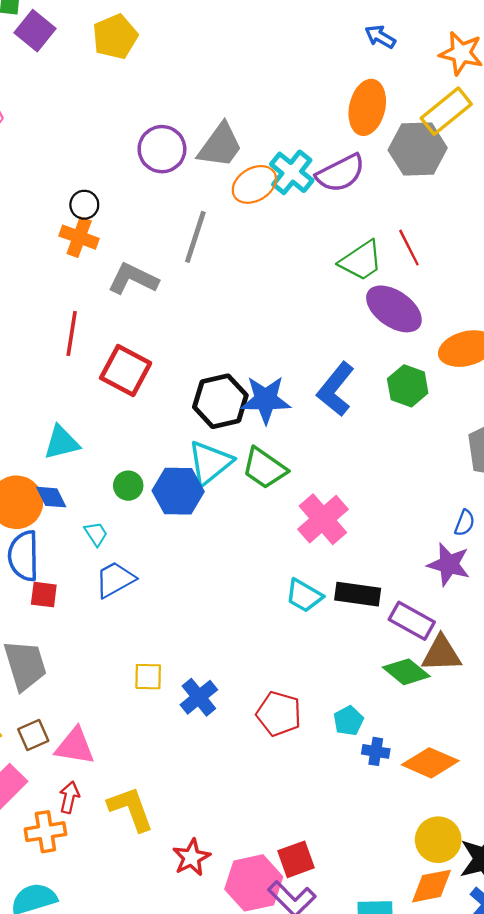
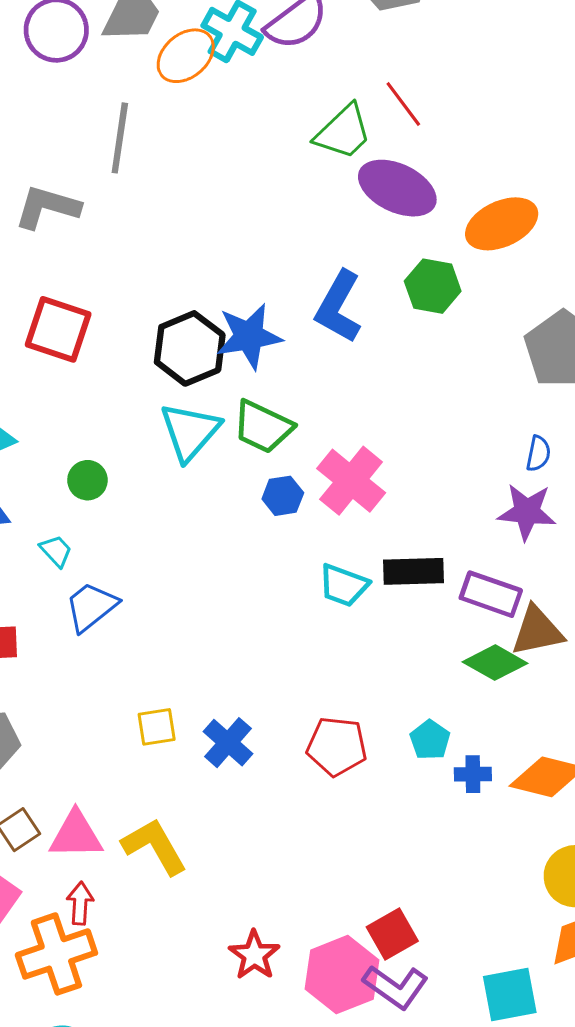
blue hexagon: (178, 491) -> (283, 496), moved, size x0.6
yellow L-shape: (131, 809) -> (155, 846), moved
orange cross: (45, 832) -> (56, 954), size x1.4

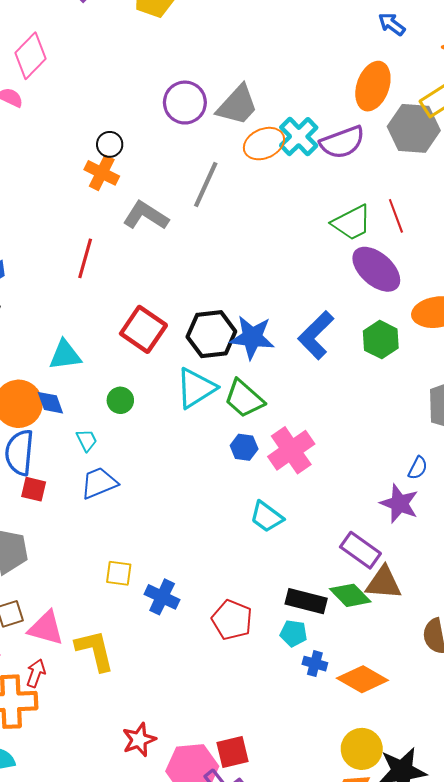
red square: (58, 329) -> (143, 329), moved
black rectangle: (414, 571) -> (306, 601), moved
cyan pentagon: (430, 740) -> (294, 633), turned 30
blue cross: (228, 743) -> (162, 597), turned -32

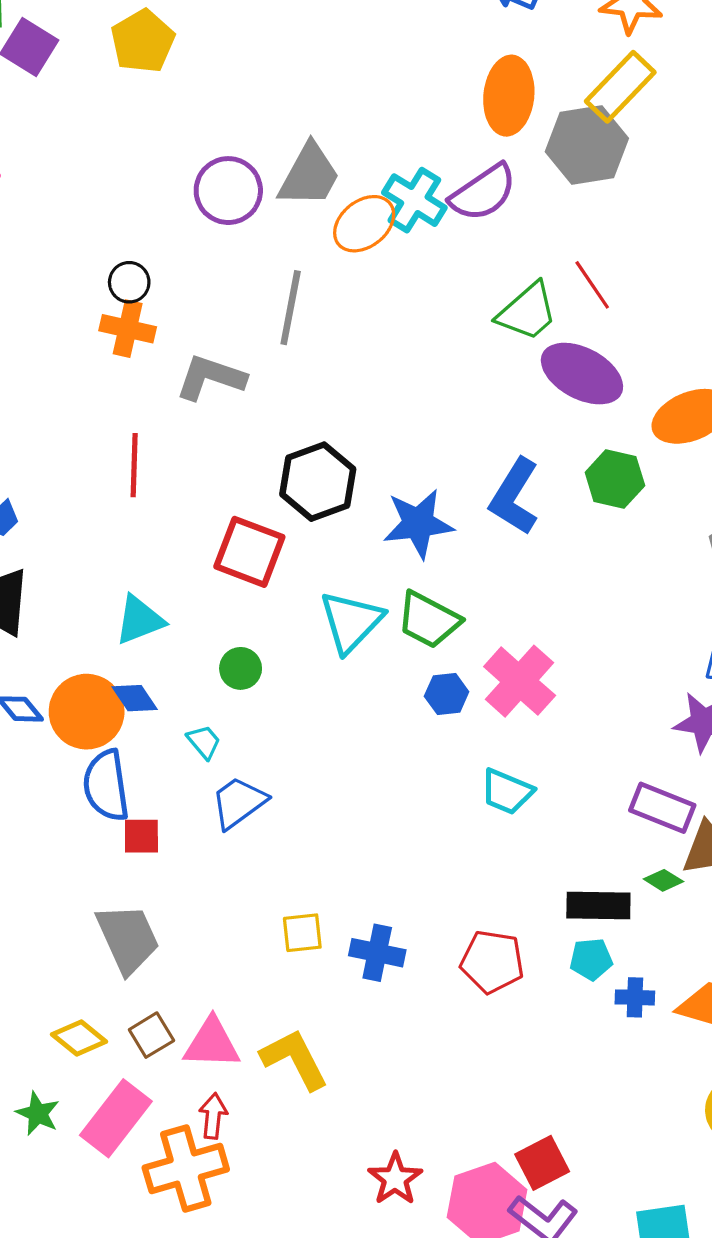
black hexagon: (211, 334) -> (318, 482), moved
green diamond: (350, 595) -> (663, 880), size x0.6

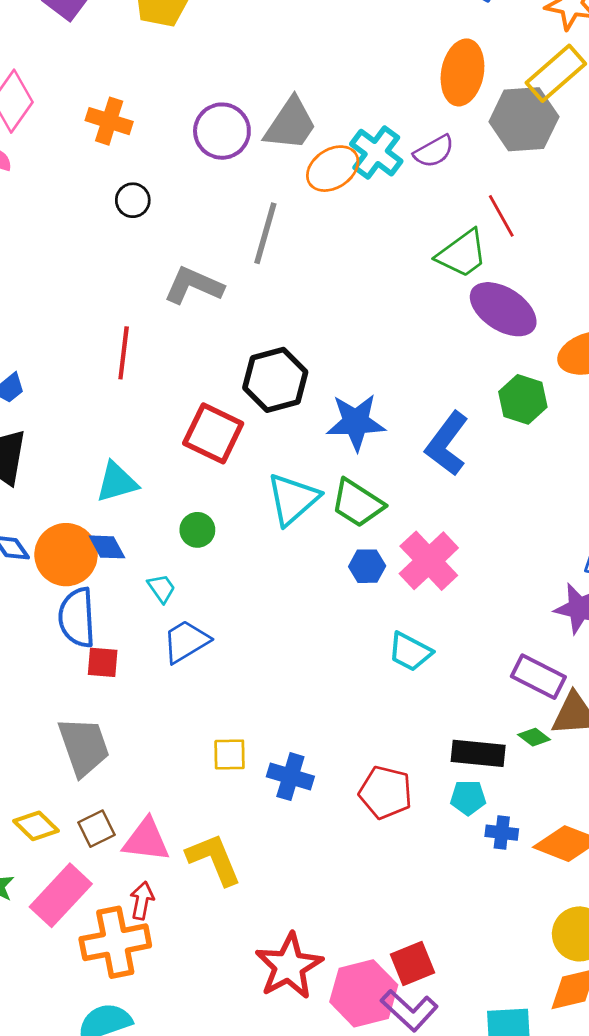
purple semicircle: (483, 193) -> (434, 151), size x0.7
red line: (592, 285) -> (501, 216), moved
orange cross: (128, 329) -> (109, 121), moved
blue L-shape: (514, 497) -> (447, 444), moved
red star: (395, 1179) -> (289, 966), size x1.5

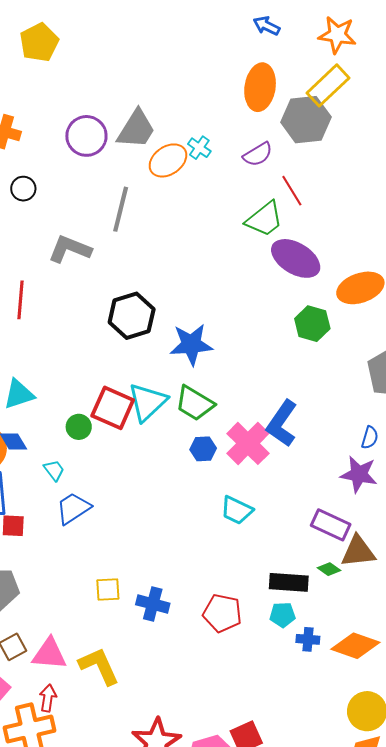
purple semicircle: (434, 151) -> (258, 154), moved
cyan cross: (376, 153) -> (199, 148), size x0.6
red square: (213, 433) -> (113, 408), moved
blue L-shape: (447, 444) -> (282, 423), moved

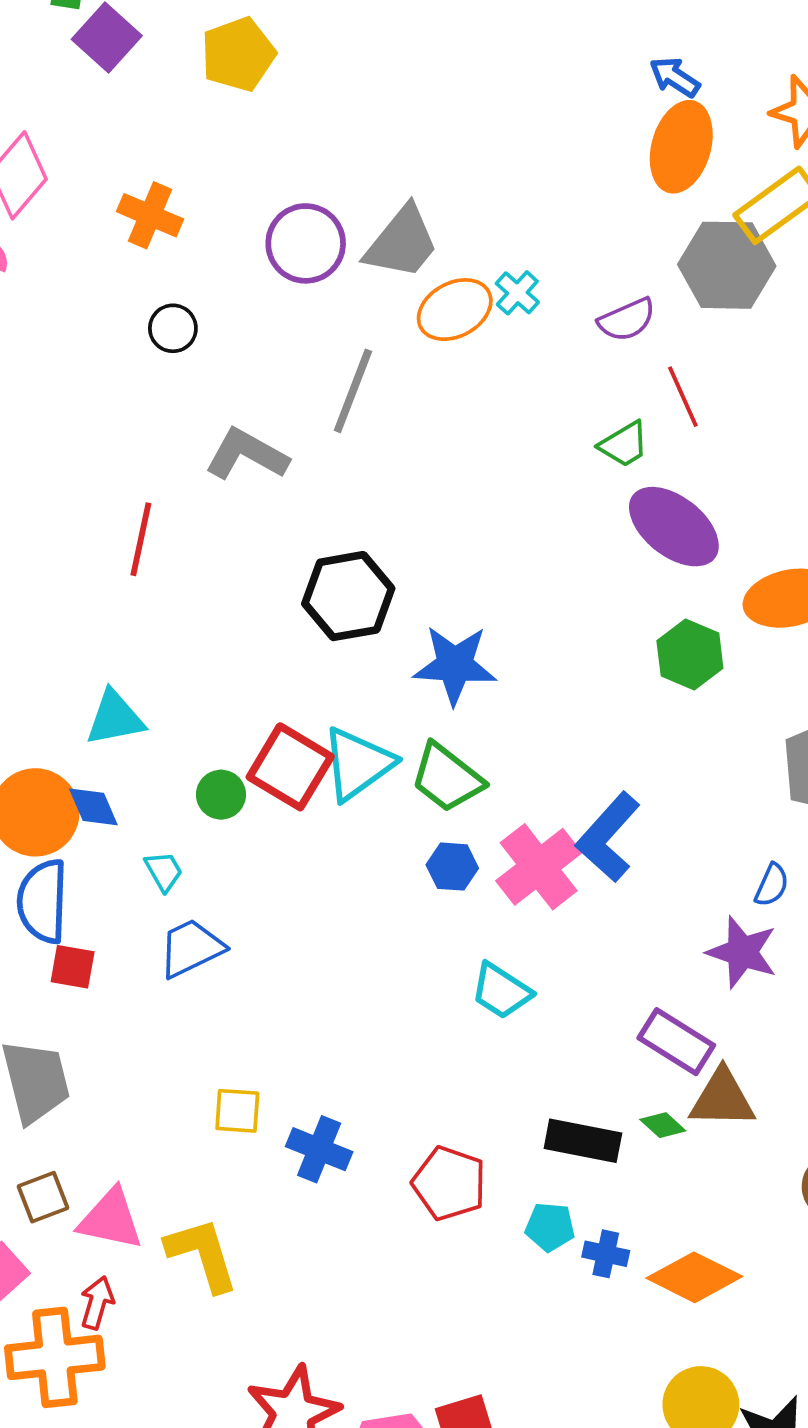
orange ellipse: (260, 87) -> (681, 147), moved
green trapezoid: (264, 219) -> (624, 444), size x0.7
cyan pentagon: (283, 615) -> (550, 1227), moved

